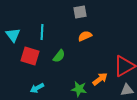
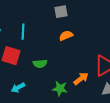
green semicircle: (59, 56) -> (40, 64), moved, turned 48

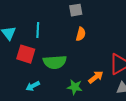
orange semicircle: (66, 36) -> (81, 34), turned 128
green semicircle: (40, 64) -> (55, 62), size x1.6

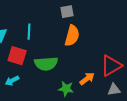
orange semicircle: (81, 34) -> (72, 36), size x1.5
cyan arrow: (33, 86) -> (12, 81), moved

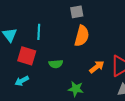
green semicircle: (46, 64) -> (56, 64), size x0.6
orange arrow: (87, 79) -> (97, 67), moved

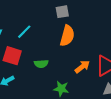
cyan line: (39, 32) -> (24, 32), turned 42

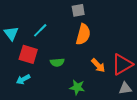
orange arrow: (82, 67) -> (98, 65), turned 84

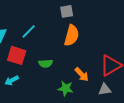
orange arrow: (98, 65) -> (82, 74), moved
gray triangle: (125, 88) -> (105, 89), moved

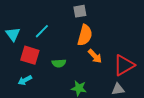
orange arrow: (82, 74) -> (95, 56), moved

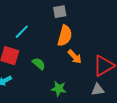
green semicircle: (59, 63) -> (39, 64), turned -136

